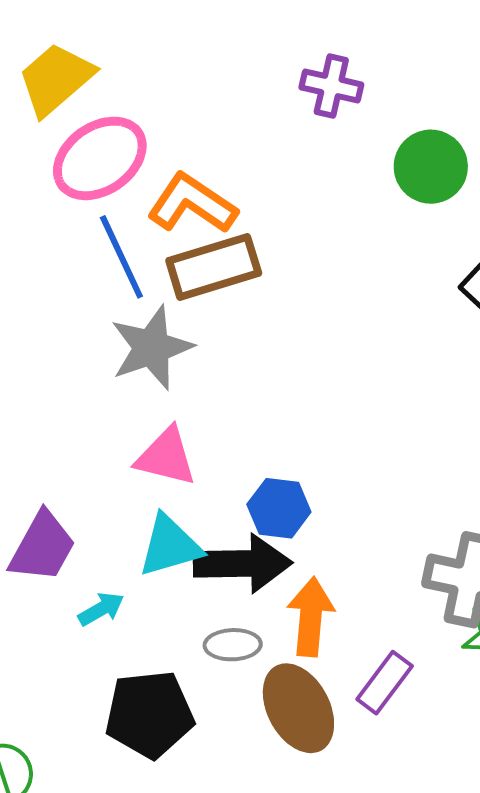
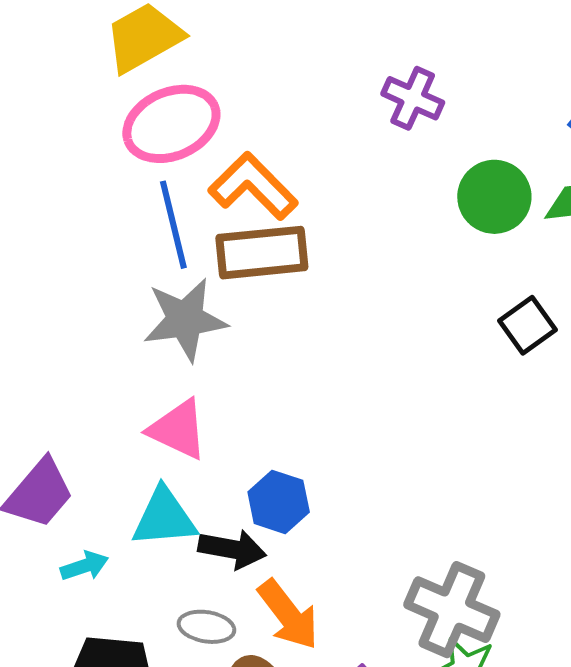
black arrow: (243, 564) -> (232, 549), size x0.7
orange arrow: (311, 617) -> (288, 615), turned 126

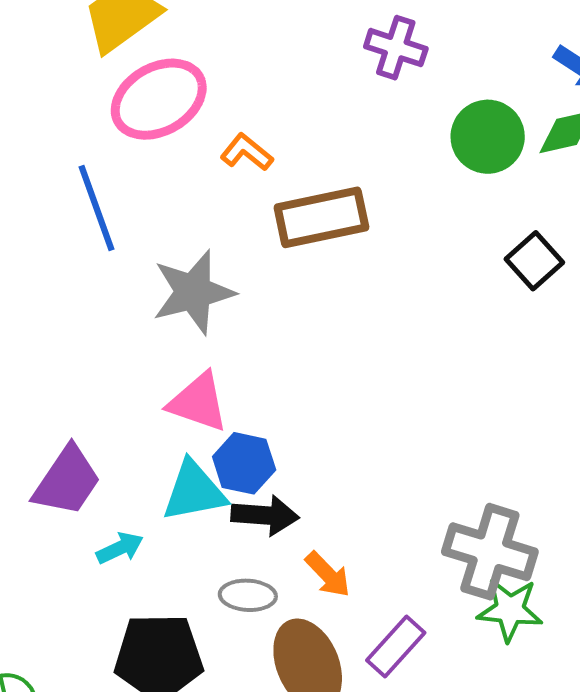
orange L-shape: (253, 186) -> (247, 152), size x0.6
blue line: (173, 225) -> (97, 208), moved
brown rectangle: (262, 253) -> (321, 217), moved
blue hexagon: (279, 502) -> (244, 463), moved
orange arrow: (288, 615) -> (328, 574), size x0.7

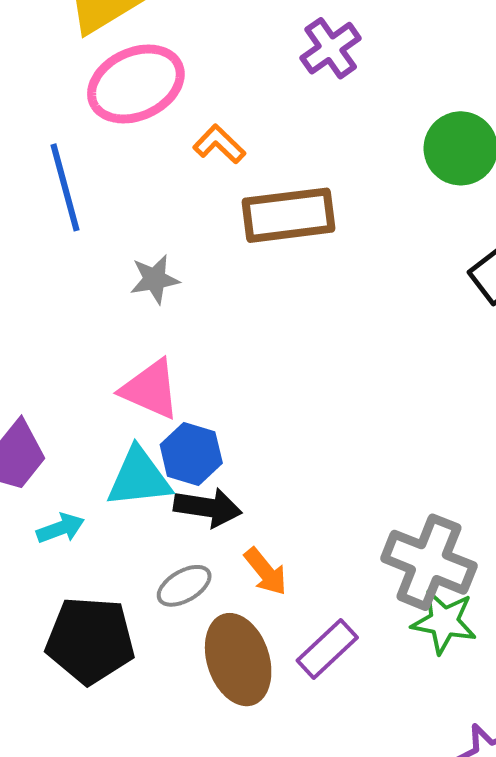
purple cross: (396, 48) -> (331, 48), moved, turned 32
gray star: (193, 292) -> (155, 279), size x0.6
gray ellipse: (248, 595) -> (184, 586), turned -38

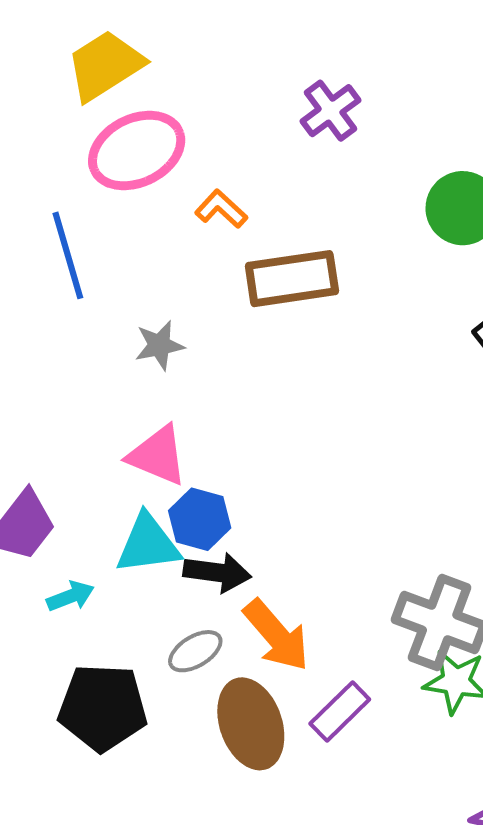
orange arrow: (266, 572) -> (276, 635), size x1.5

